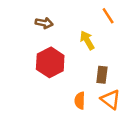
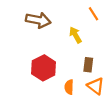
brown arrow: (44, 23) -> (38, 20), size x1.6
red hexagon: (50, 62) -> (44, 68), moved

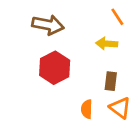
yellow arrow: (75, 35) -> (107, 44), moved, turned -56
red hexagon: (44, 68) -> (55, 68), moved

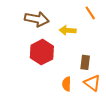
yellow arrow: (107, 44) -> (68, 30), moved

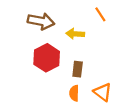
brown rectangle: (85, 62) -> (78, 69), moved

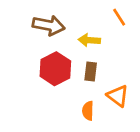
brown rectangle: (78, 69) -> (91, 71), moved
orange triangle: (103, 92) -> (118, 96), moved

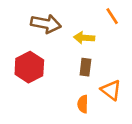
red hexagon: (55, 69) -> (29, 67), moved

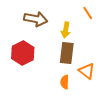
yellow arrow: (84, 38) -> (66, 30), turned -84
brown rectangle: (85, 67) -> (67, 53), size x1.5

